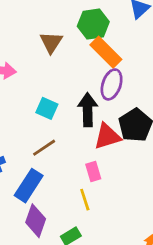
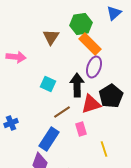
brown line: (44, 148) -> (62, 112), moved
blue rectangle: (29, 186) -> (49, 139), moved
yellow line: (85, 200) -> (104, 149), moved

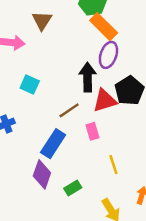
brown triangle: (51, 37) -> (42, 20), moved
cyan square: (48, 84) -> (30, 85), moved
yellow line: (104, 149) -> (113, 165), moved

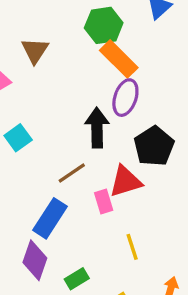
cyan square: (30, 85) -> (18, 138), turned 30
red triangle: (105, 101) -> (125, 181), moved

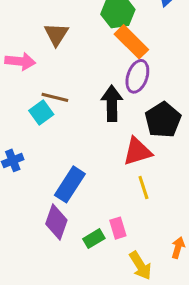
brown line: (72, 173) -> (55, 97), moved, turned 48
pink rectangle: (104, 202) -> (118, 228), moved
yellow line: (132, 247) -> (143, 187), moved

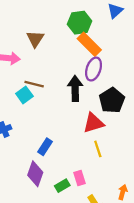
blue rectangle: (70, 184) -> (45, 147), size x0.7

